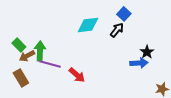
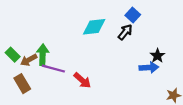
green rectangle: (19, 45) -> (13, 55), moved

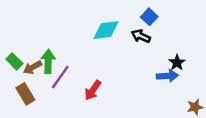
black arrow: (125, 32) -> (141, 36), turned -105
purple line: (53, 69) -> (60, 77), turned -70
red arrow: (82, 80) -> (93, 90), turned 84

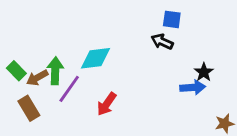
blue square: (149, 17) -> (172, 19), turned -35
cyan diamond: (106, 30) -> (96, 58), moved

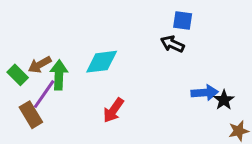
black star: (204, 72) -> (224, 100), moved
brown arrow: (37, 78) -> (40, 65), moved
purple line: (69, 89) -> (44, 94), moved

